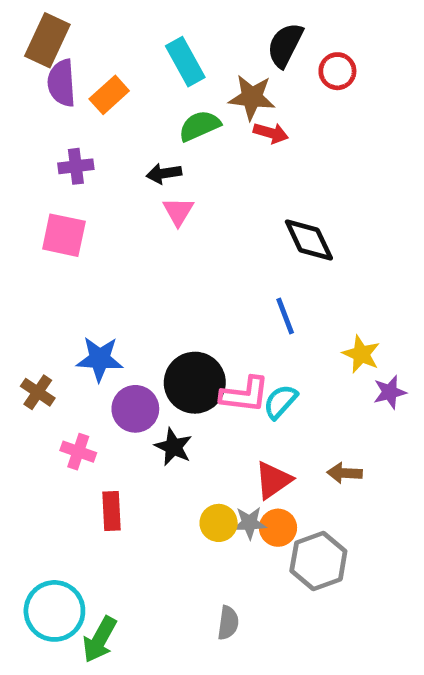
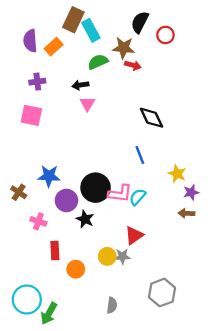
brown rectangle: (47, 40) -> (73, 20), moved
brown arrow: (345, 473) -> (186, 213), moved
orange circle: (278, 528) -> (76, 269), moved
gray hexagon: (318, 561) -> (162, 293), moved

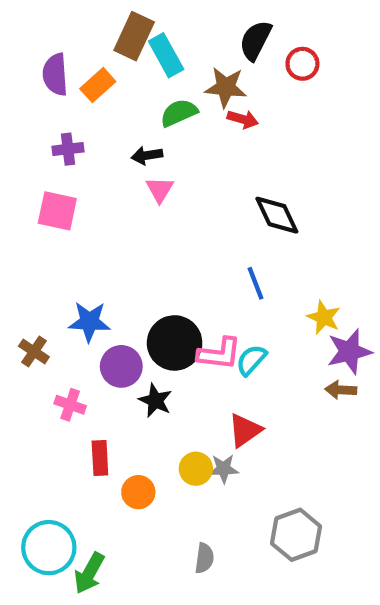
purple star: (191, 192) -> (349, 351), size x1.5

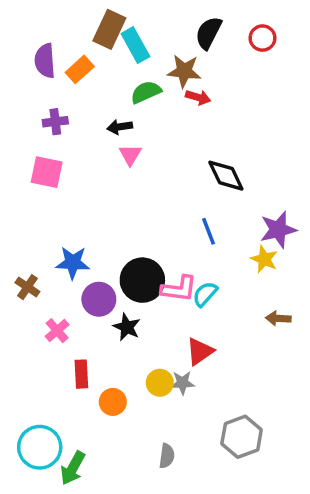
red circle: (302, 64) -> (263, 38), moved
purple star: (349, 351) -> (278, 230), moved
pink cross: (70, 405) -> (57, 331), turned 30

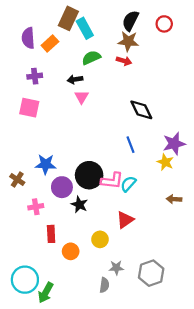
brown star: (184, 71) -> (128, 41), moved
pink cross: (57, 331) -> (36, 207), turned 32
gray star: (182, 383) -> (116, 268), moved

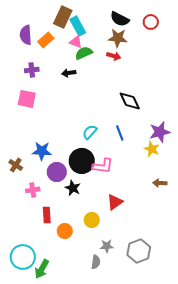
black semicircle: (130, 21) -> (120, 19), turned -90
pink triangle: (81, 97) -> (76, 42), moved, turned -40
cyan semicircle: (128, 184) -> (90, 132), moved

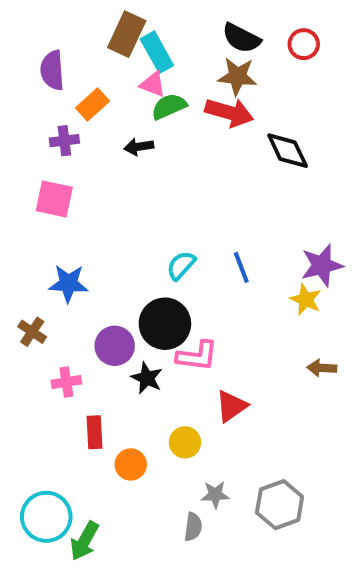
orange rectangle: (46, 40) -> (93, 104), moved
red arrow: (114, 56) -> (229, 113), size x1.6
black diamond: (130, 101) -> (288, 151), moved
blue star: (42, 151) -> (68, 283), moved
pink L-shape: (103, 166) -> (197, 356), moved

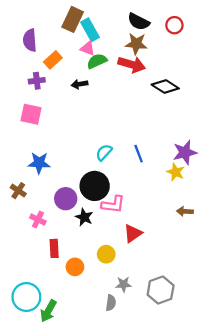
black diamond: (288, 151) -> (165, 86), turned -32
pink cross: (66, 382) -> (38, 220), turned 35

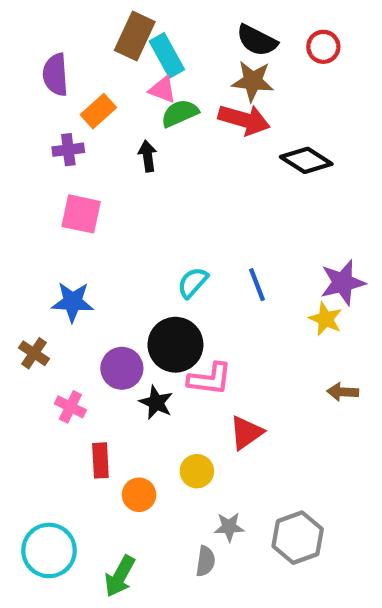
black arrow: (80, 84) -> (148, 156), turned 91
pink square: (31, 114) -> (81, 214), moved
green arrow: (48, 311) -> (120, 576), moved

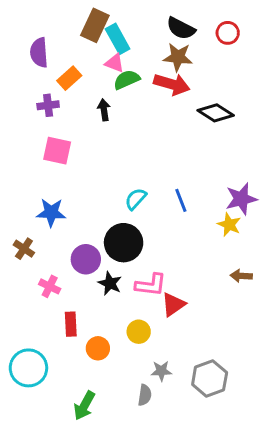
pink L-shape: (210, 379) -> (151, 285), moved
cyan circle: (49, 550) -> (28, 368), moved

